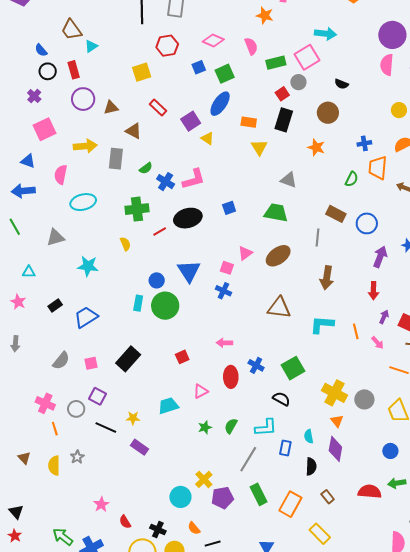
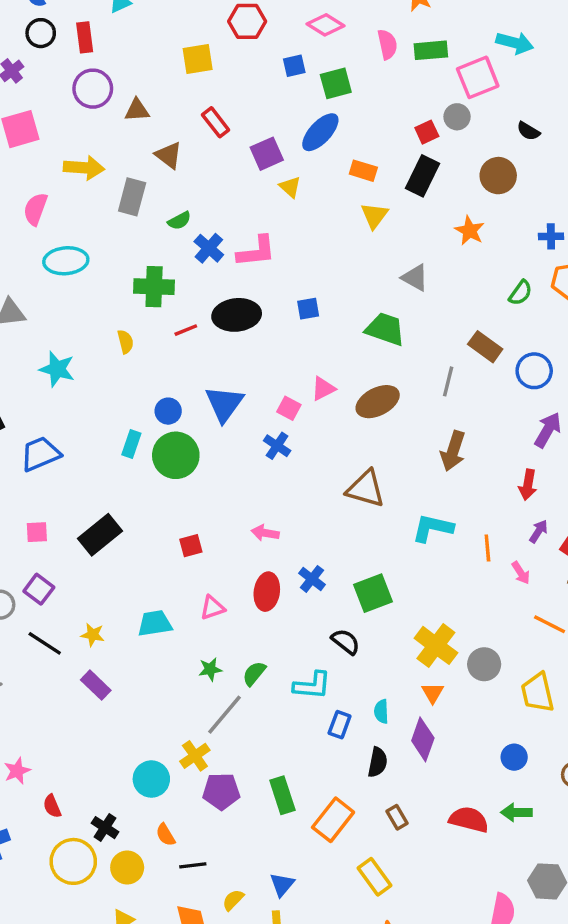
green rectangle: (276, 63) -> (431, 50), moved
gray line: (248, 459) -> (225, 715), moved

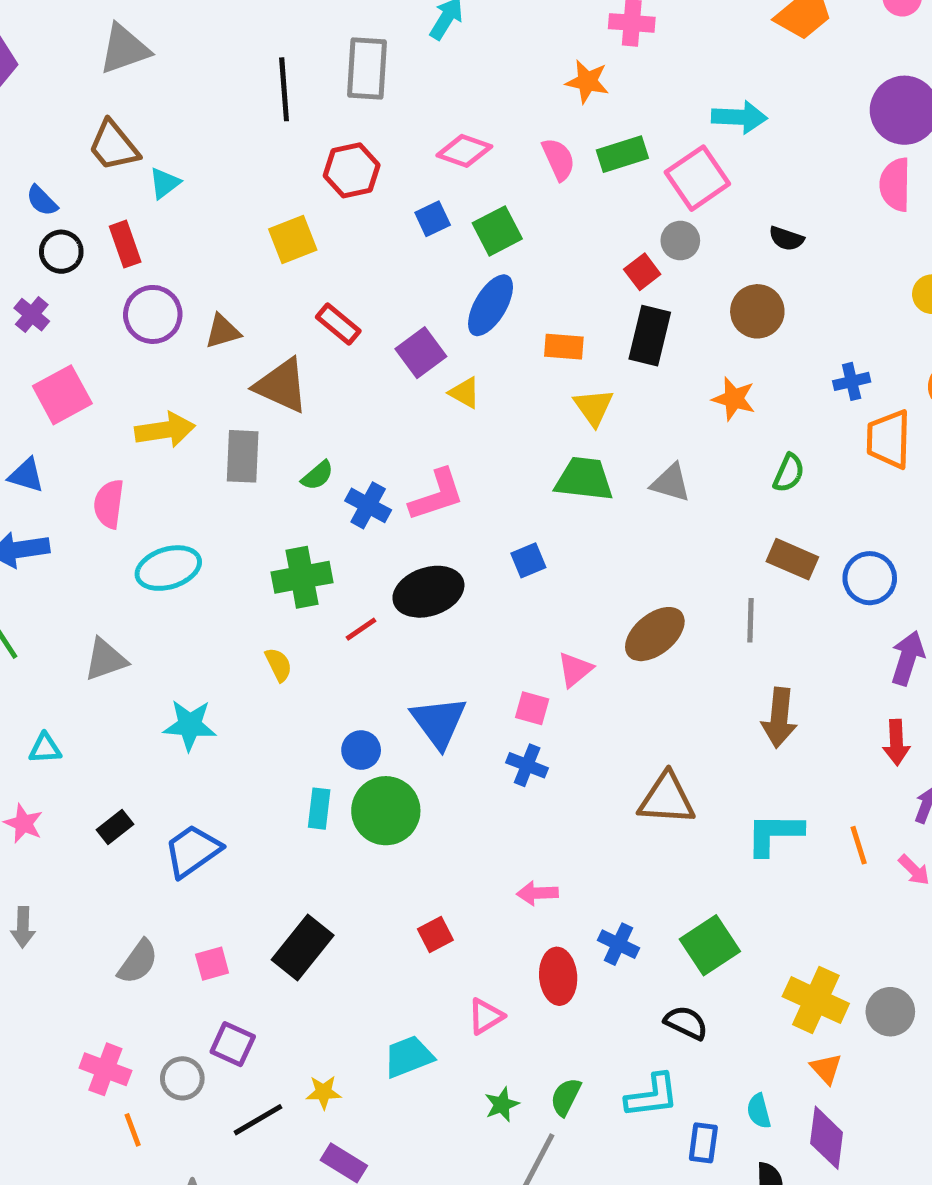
brown triangle: (169, 155) -> (282, 386), size x1.4
green semicircle: (520, 293) -> (789, 473), moved
green trapezoid: (385, 329) -> (584, 479), moved
brown ellipse: (378, 402) -> (655, 634), moved
black line: (45, 643) -> (258, 1120), turned -51

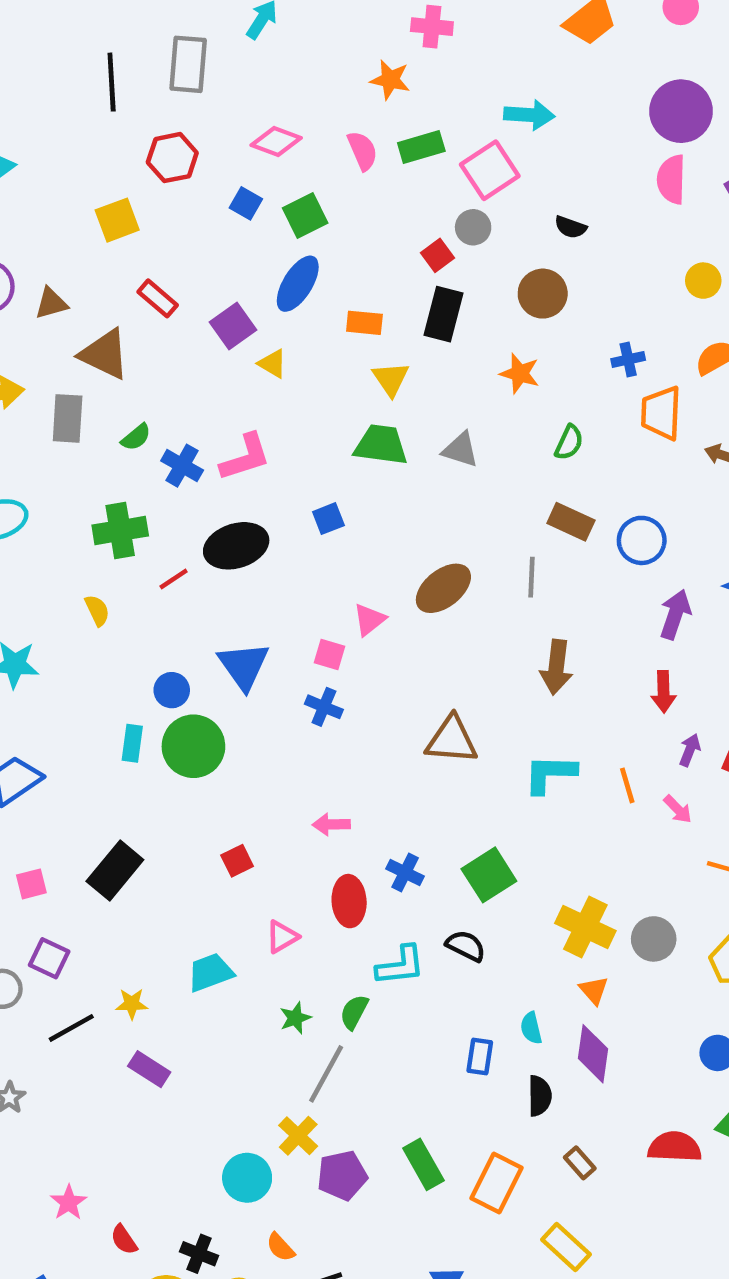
blue square: (433, 219) -> (246, 203), turned -36
cyan L-shape: (652, 1096) -> (400, 966), moved

